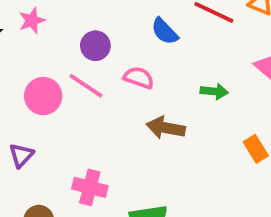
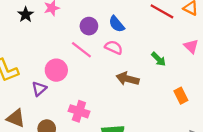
blue semicircle: (165, 31) -> (117, 24), moved
green arrow: (214, 91) -> (158, 59), turned 35
pink circle: (43, 96) -> (56, 70), moved

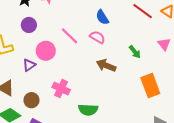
purple circle: (89, 26) -> (29, 25), moved
orange rectangle: (181, 96) -> (150, 86), size x1.6

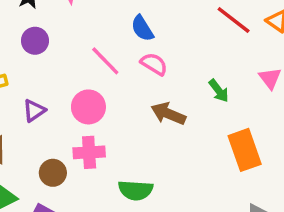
blue semicircle: (102, 17) -> (142, 28), moved
pink circle: (46, 51) -> (88, 107), moved
pink cross: (61, 89) -> (89, 152), turned -30
brown circle: (31, 100) -> (53, 173), moved

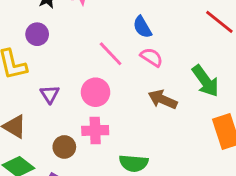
purple circle: (35, 41) -> (37, 34), moved
green arrow: (219, 91) -> (205, 81), size x1.6
purple triangle: (34, 111) -> (50, 94), turned -30

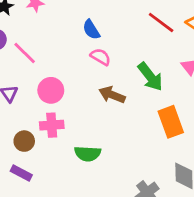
pink line: (111, 54) -> (25, 53), moved

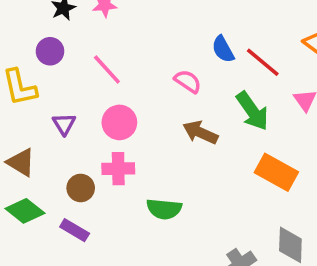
red line: (161, 22) -> (263, 62), moved
blue semicircle: (91, 30) -> (223, 49), moved
pink line: (25, 53) -> (107, 70), moved
orange rectangle: (171, 122) -> (276, 172), turned -44

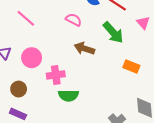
pink circle: (119, 122) -> (32, 58), moved
pink cross: (118, 169) -> (56, 75), moved
orange rectangle: (276, 172) -> (131, 66), size x0.7

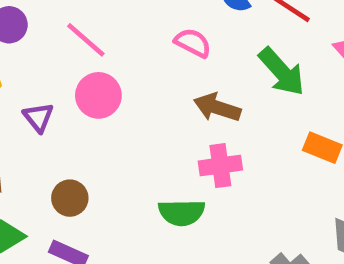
pink circle: (32, 58) -> (98, 95), moved
pink cross: (56, 75) -> (220, 166), moved

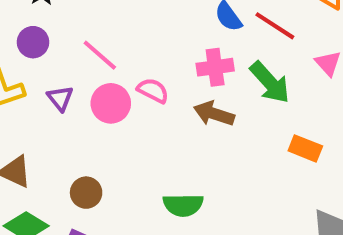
pink semicircle: (193, 43) -> (153, 91), moved
purple triangle: (38, 117) -> (60, 98), moved
pink cross: (220, 166) -> (215, 67), moved

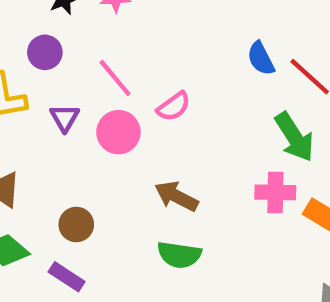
pink cross: (215, 67) -> (275, 192), moved
pink semicircle: (153, 91) -> (174, 106), moved, turned 108
brown arrow: (214, 114) -> (176, 196), moved

